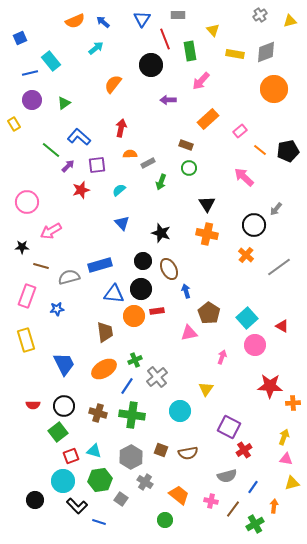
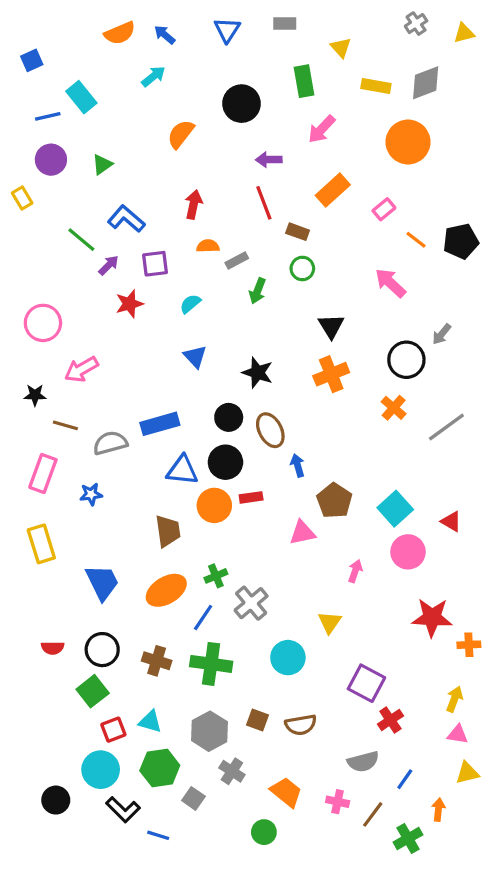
red line: (165, 39) -> (264, 203), moved
orange circle: (274, 89) -> (408, 142), moved
orange cross: (207, 234) -> (331, 374), turned -35

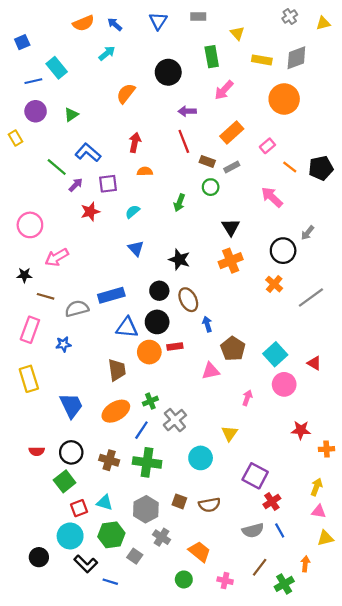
gray rectangle: (237, 260) -> (232, 167), moved
red star: (432, 618) -> (301, 430), size x0.7
blue line: (405, 779) -> (280, 530), moved, turned -64
pink cross: (338, 802) -> (225, 581), moved

